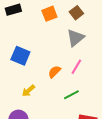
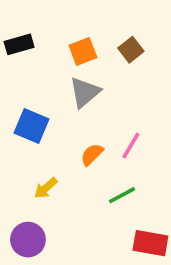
gray triangle: (75, 38) -> (85, 92), moved

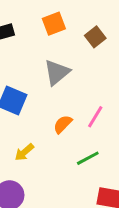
orange square: (83, 51) -> (54, 24), moved

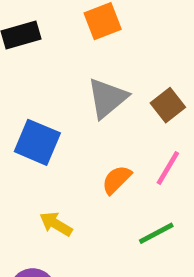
brown square: (95, 37) -> (168, 105), moved
yellow arrow: (24, 152) -> (56, 224), turned 72

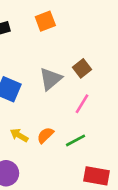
gray triangle: (107, 98) -> (51, 79), moved
orange semicircle: (117, 180) -> (45, 135), moved

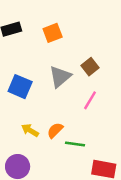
orange square: (45, 21) -> (53, 33), moved
green line: (75, 140) -> (75, 144), moved, turned 36

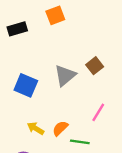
orange square: (53, 33) -> (55, 15), moved
pink line: (90, 100) -> (98, 112), moved

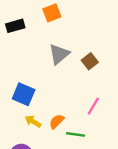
gray triangle: (65, 76) -> (59, 54), moved
blue square: (26, 85) -> (24, 94), moved

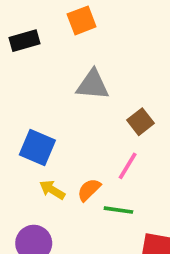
gray triangle: (59, 54) -> (93, 85), turned 45
brown square: (90, 61) -> (141, 122), moved
pink line: (93, 106) -> (128, 166), moved

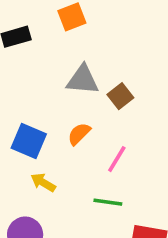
brown square: (141, 122) -> (120, 96), moved
orange semicircle: (89, 190) -> (79, 134), moved

